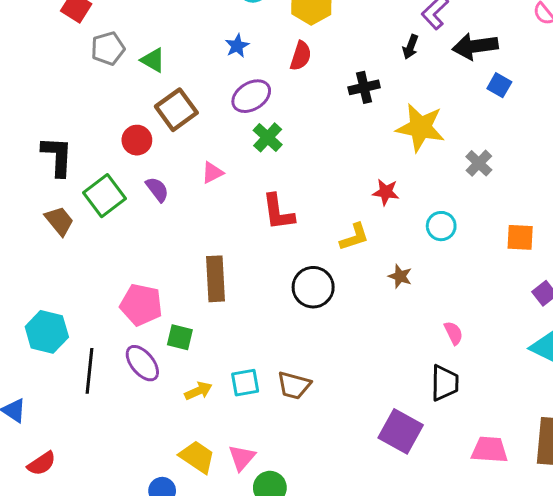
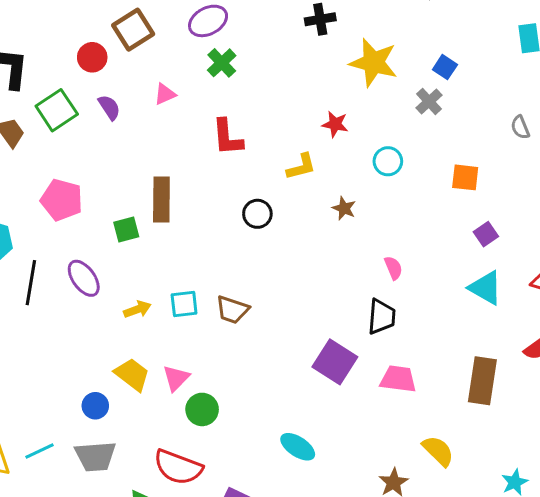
blue square: (499, 85) -> (445, 67), moved
black circle: (313, 287) -> (257, 214), size x0.7
pink pentagon: (141, 305) -> (62, 200), moved
green square: (180, 337) -> (126, 229), moved, turned -32
pink trapezoid: (490, 450) -> (398, 379), moved

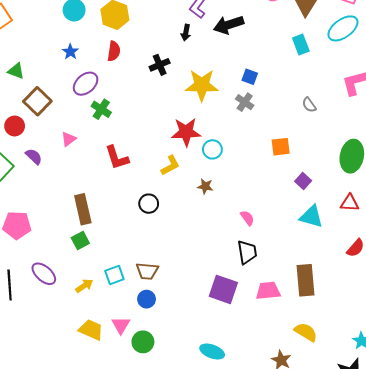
red star: (335, 124) -> (186, 132), size x1.6
cyan circle: (388, 161) -> (212, 149), moved
green square: (126, 229) -> (80, 241), moved
brown rectangle: (482, 381) -> (305, 280), moved
blue circle: (95, 406) -> (147, 299), moved

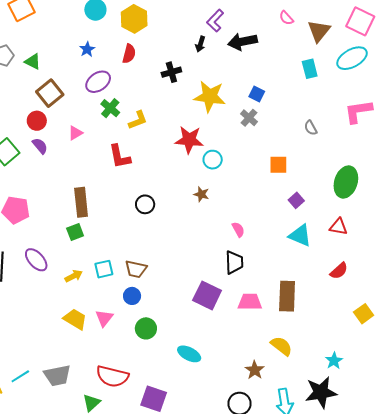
red circle: (15, 126) -> (37, 121), moved
yellow L-shape: (170, 165) -> (138, 120), moved
green circle: (143, 342) -> (146, 328), moved

